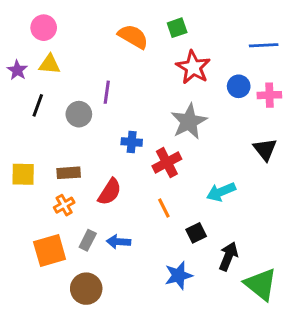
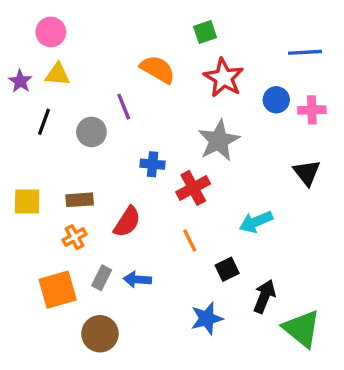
orange semicircle: (133, 36) -> (158, 69), moved
purple line: (107, 92) -> (124, 107), turned -30

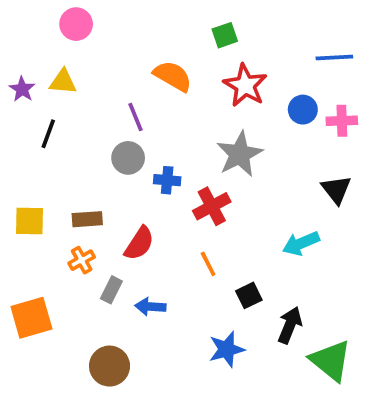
pink circle: (51, 32) -> (76, 24), moved
gray circle: (91, 132) -> (128, 158), moved
cyan arrow: (256, 222) -> (301, 243), moved
gray rectangle: (102, 278) -> (111, 290), moved
orange square: (58, 290) -> (31, 318), moved

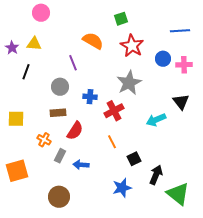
gray circle: (128, 158) -> (60, 87), moved
brown rectangle: (87, 219) -> (58, 113), moved
cyan arrow: (301, 243) -> (156, 120), moved
orange cross: (82, 260) -> (44, 140), turned -32

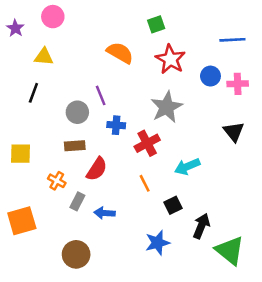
purple star: (12, 48) -> (15, 28), moved
purple line: (73, 63) -> (101, 95), moved
cyan arrow: (156, 120) -> (187, 166), moved

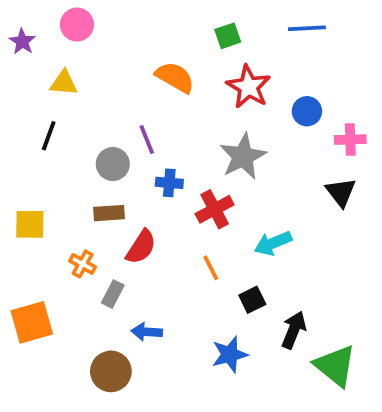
blue line: (232, 40) -> (307, 28), moved
pink cross: (238, 84) -> (350, 140), moved
blue arrow: (105, 213) -> (147, 332), moved

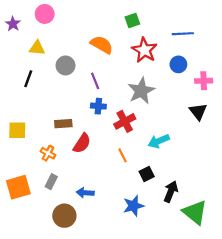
blue line: (307, 28) -> (183, 34), moved
purple line: (147, 140) -> (95, 81), moved
gray circle: (113, 164) -> (66, 65), moved
gray rectangle: (113, 294) -> (51, 182), moved

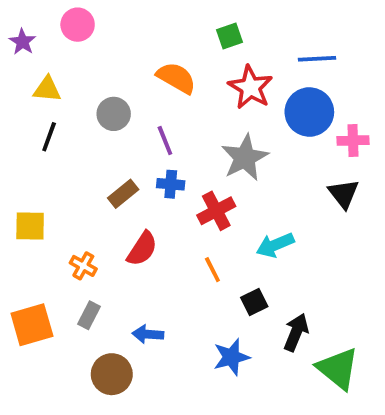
yellow triangle: (37, 48) -> (47, 89), moved
blue circle: (178, 64) -> (309, 112), size x1.6
brown rectangle: (63, 124) -> (123, 194), moved, turned -35

